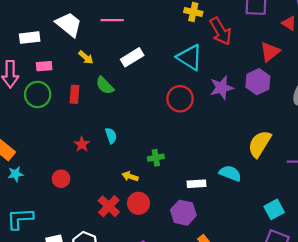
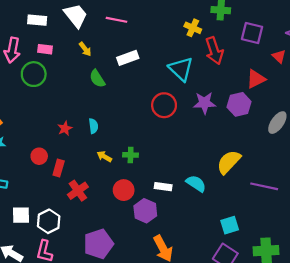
red rectangle: (75, 94) -> (59, 168), moved
yellow arrow: (130, 176) -> (104, 157), moved
red circle: (139, 203) -> (124, 190), moved

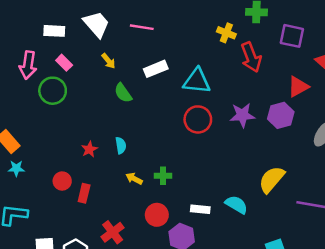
pink rectangle: (45, 49) -> (64, 63), turned 40
cyan triangle: (181, 69) -> (197, 81), moved, turned -36
red cross: (78, 191) -> (113, 232), moved

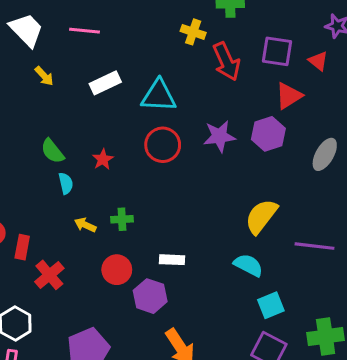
purple square: (292, 36) -> (277, 51), moved
green semicircle: (123, 93) -> (52, 151), moved
red star: (89, 149) -> (103, 159), moved
cyan semicircle: (236, 205) -> (248, 265), moved
red cross: (113, 232) -> (49, 275), moved

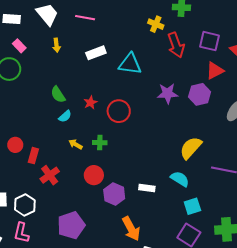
yellow arrow: (44, 76) -> (56, 45), turned 32
red circle: (163, 145) -> (119, 111), moved
cyan semicircle: (66, 183) -> (65, 116), turned 56
white rectangle: (172, 260) -> (147, 188), moved

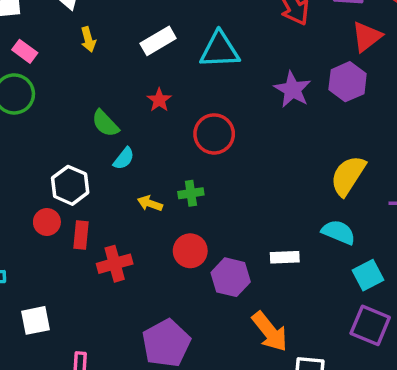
purple star: (168, 93) -> (292, 89), turned -30
red star: (90, 103) -> (159, 100), moved
red cross: (50, 175) -> (115, 264), turned 30
white hexagon: (25, 205) -> (70, 185), moved

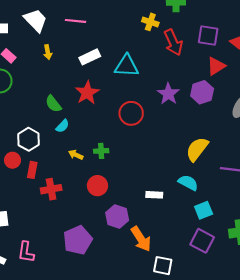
red star: (159, 100) -> (87, 93), size x1.6
red circle: (214, 134) -> (131, 113), moved
purple hexagon: (231, 277) -> (117, 216), moved

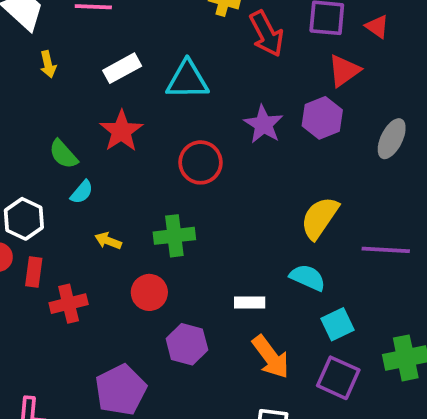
green cross: (101, 151) -> (174, 236), moved, size x1.5
orange arrow: (141, 239) -> (271, 357), moved

